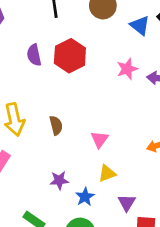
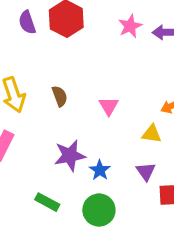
yellow triangle: (107, 173) -> (152, 134), moved, turned 36
purple star: (59, 180) -> (70, 155), size x1.5

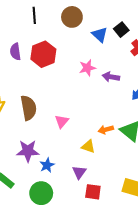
brown semicircle: (60, 96) -> (29, 108), size x1.6

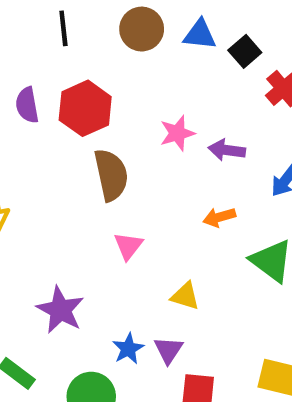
blue triangle: (100, 35) -> (200, 34), moved, turned -35
brown semicircle: (29, 108) -> (111, 175), moved
orange arrow: (106, 130) -> (219, 217), moved
purple star: (28, 151) -> (60, 310), turned 30
blue star: (47, 165) -> (128, 349), moved

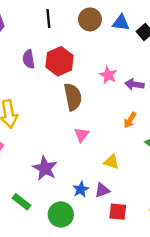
pink star: (177, 133) -> (108, 75), turned -30
orange arrow: (219, 217) -> (130, 120), turned -42
purple triangle: (168, 350) -> (102, 190), turned 35

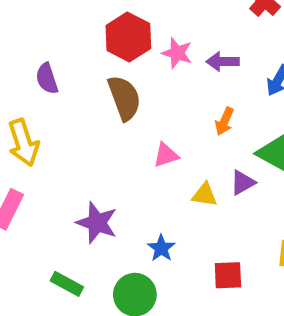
purple semicircle: (29, 59) -> (47, 79), moved
red hexagon: (59, 61) -> (128, 37), moved
pink triangle: (81, 135) -> (166, 155), moved, turned 42
purple triangle: (102, 190) -> (243, 183), moved

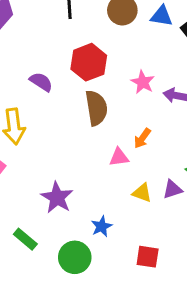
red hexagon: (128, 37) -> (89, 62), moved
purple semicircle: (47, 79) -> (41, 82), turned 130
orange arrow: (225, 121) -> (142, 138), moved

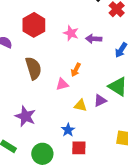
brown semicircle: (96, 108) -> (33, 68), moved
blue star: (102, 226) -> (68, 130), moved
red square: (148, 257) -> (79, 148), moved

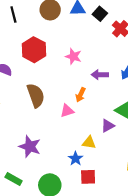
purple arrow: (94, 39) -> (100, 75), moved
yellow triangle: (81, 106) -> (89, 143), moved

